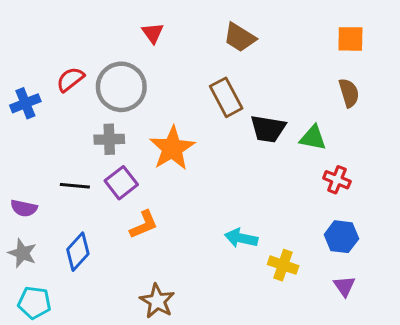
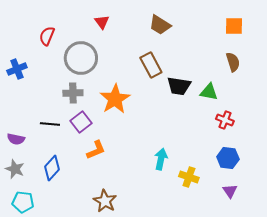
red semicircle: (70, 79) -> (47, 36), moved, turned -30
cyan arrow: (241, 238) -> (161, 159), turned 90

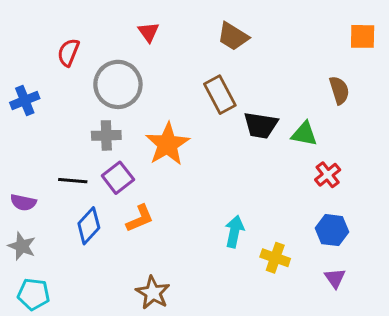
orange square: (234, 26) -> (363, 36), moved
red cross: (225, 120) -> (328, 175), turned 30
blue diamond: (52, 168) -> (89, 226), moved

